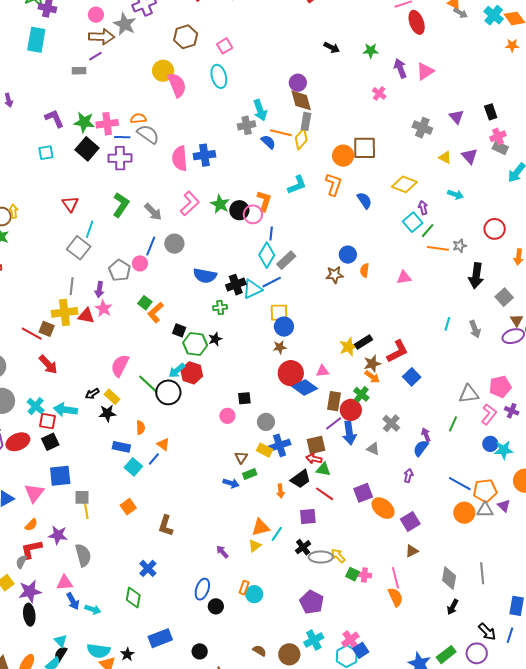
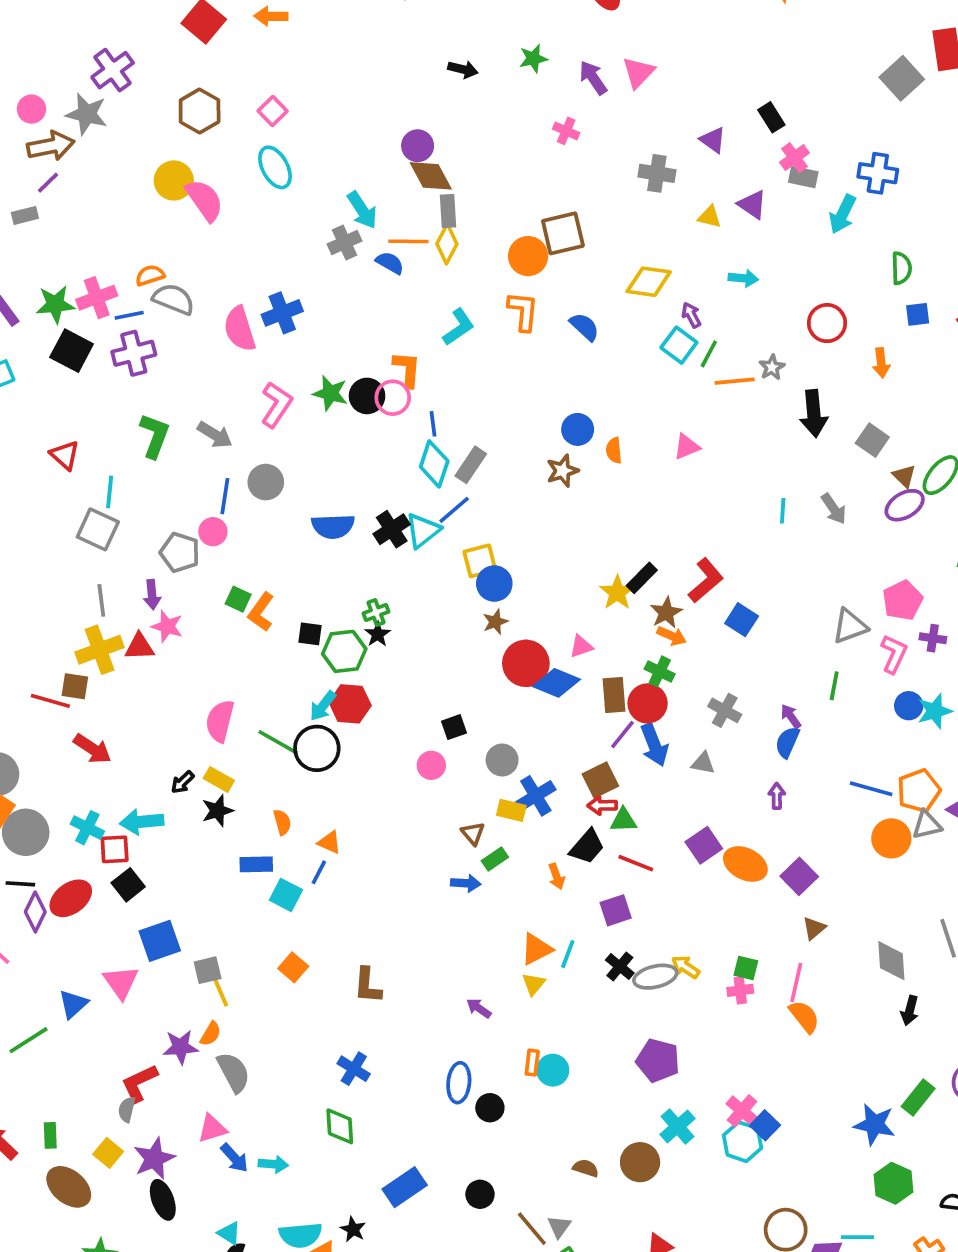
green cross: (220, 307) -> (376, 612), moved
orange semicircle: (31, 525) -> (211, 1034), moved
green square: (352, 574) -> (746, 968), moved
pink line: (395, 578) -> (796, 982), turned 40

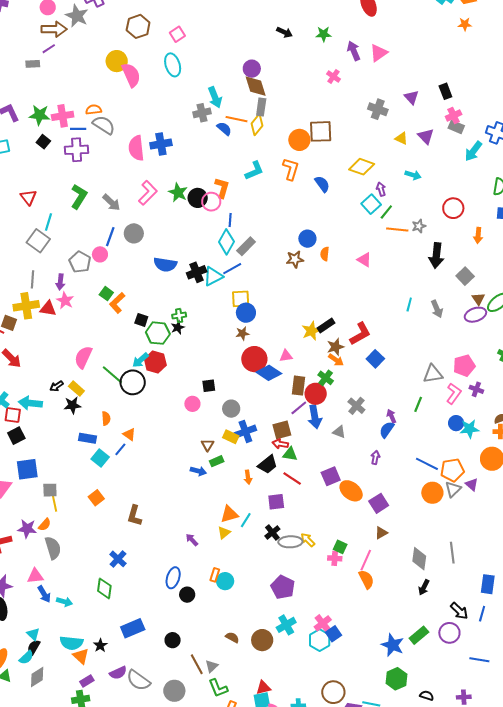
black square: (72, 351) -> (43, 142), size x0.6
pink triangle: (687, 447) -> (364, 260), turned 42
gray triangle: (927, 825) -> (453, 489), turned -42

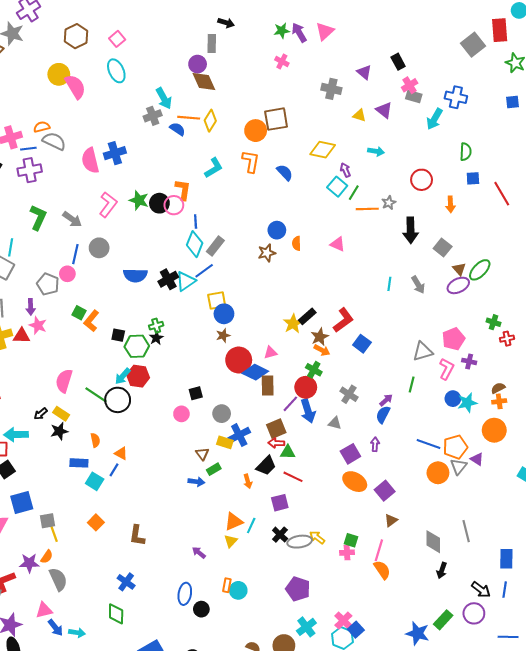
green star: (324, 34) -> (282, 31), moved
gray rectangle: (261, 107) -> (212, 43), moved
brown rectangle: (298, 386) -> (268, 386), moved
purple arrow: (391, 416) -> (386, 400), turned 80
purple square: (331, 476) -> (350, 454), moved

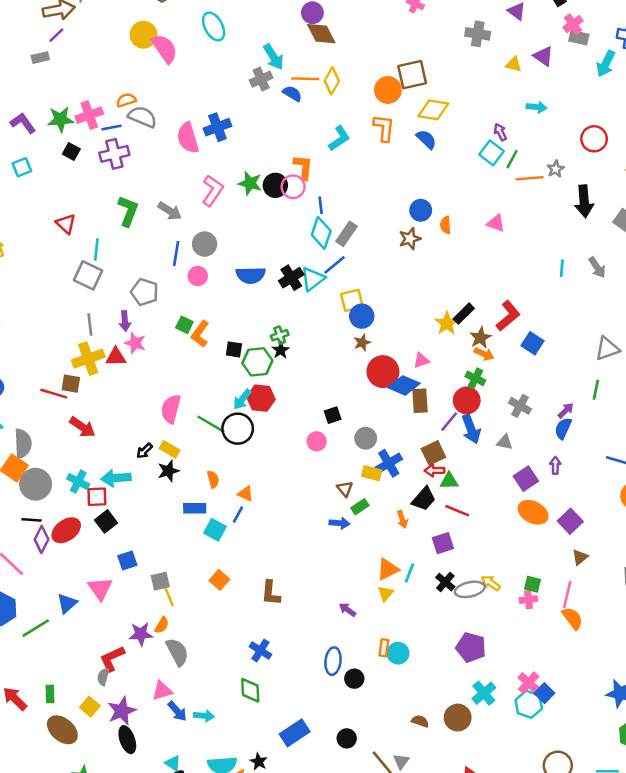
yellow diamond: (323, 150) -> (433, 110), moved
pink circle: (67, 274) -> (198, 276), moved
blue square: (22, 502) -> (127, 560), size x0.7

